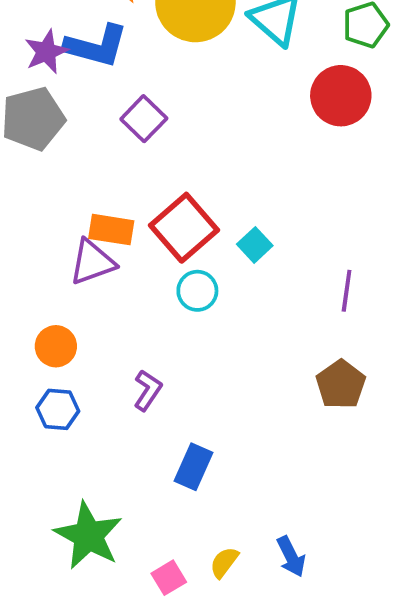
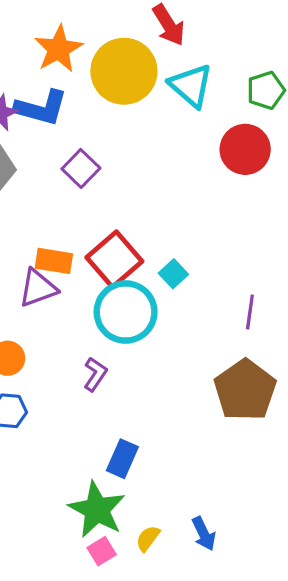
cyan circle: (197, 291) -> (126, 312), size x1.8
brown pentagon: (341, 384) -> (245, 390), size x1.5
purple L-shape: (148, 390) -> (95, 374), moved
green star: (88, 536) -> (97, 510), moved

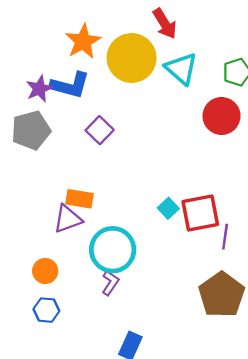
red square: (114, 259) -> (200, 213), moved, turned 30
cyan circle: (126, 312) -> (113, 250), moved

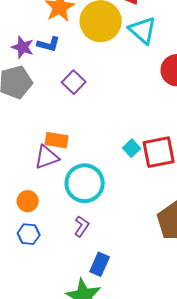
blue L-shape: (70, 85) -> (49, 44), size x0.7
purple star: (39, 89) -> (23, 47), turned -30
purple L-shape: (110, 283) -> (82, 226), moved

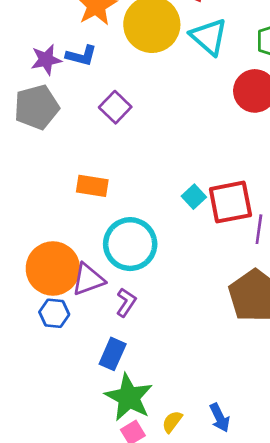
purple star: (23, 47) -> (46, 60), turned -30
purple triangle: (47, 157) -> (88, 279), moved
orange circle: (28, 201) -> (53, 269), size x1.8
blue rectangle: (100, 264) -> (113, 354), moved

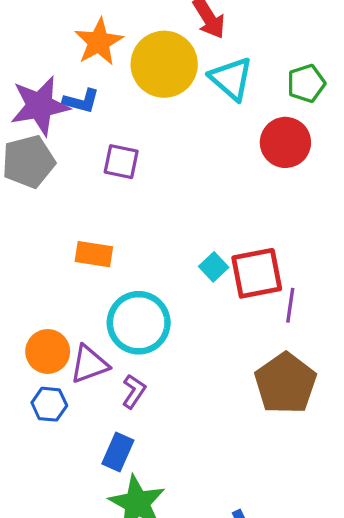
purple star: (46, 60) -> (40, 106), size x1.6
purple square: (115, 107) -> (121, 162), turned -32
orange circle: (53, 269) -> (48, 351), size x0.7

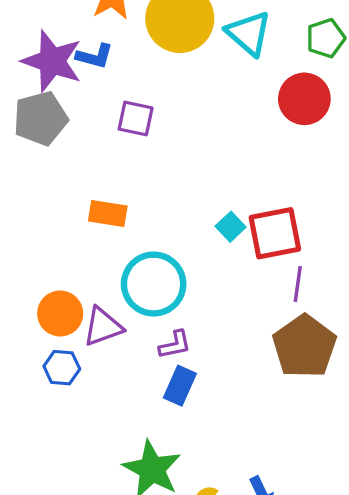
purple star: (40, 106) -> (52, 61), turned 30
purple line: (290, 305) -> (298, 284), moved
purple L-shape: (134, 391) -> (175, 345), moved, turned 44
blue rectangle: (118, 452) -> (180, 386), moved

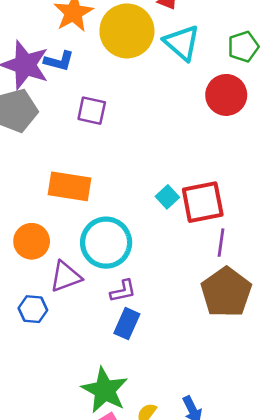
orange rectangle: (108, 214) -> (69, 186), size x1.4
orange circle: (60, 314) -> (32, 241), moved

